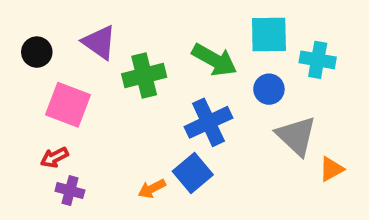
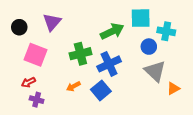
purple triangle: (99, 42) -> (52, 22), turned 36
green arrow: (214, 60) -> (112, 31), turned -55
green cross: (144, 75) -> (80, 54), moved
blue circle: (269, 89) -> (149, 47), moved
orange arrow: (152, 189) -> (73, 86), moved

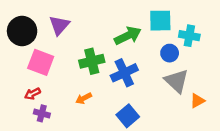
black circle: (19, 27) -> (22, 31), size x1.6
blue square: (101, 90) -> (128, 116), moved

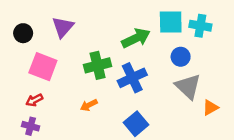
black circle: (22, 31) -> (23, 33), size x0.6
cyan cross: (189, 36) -> (200, 26), moved
purple cross: (42, 113) -> (31, 126), moved

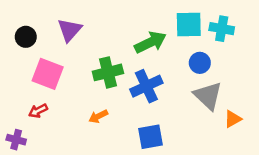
blue square: (136, 124) -> (150, 137), turned 30
purple cross: (31, 126) -> (16, 140), moved

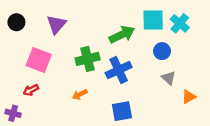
cyan cross: (222, 29) -> (180, 23), turned 30
black circle: (26, 37) -> (16, 22), moved
gray triangle: (208, 96) -> (169, 78), size x0.6

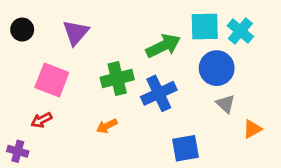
blue circle: (162, 51) -> (217, 68), size x1.5
blue square: (122, 111) -> (185, 148), moved

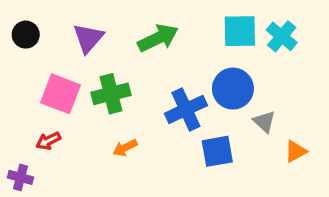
green arrow: (163, 46) -> (158, 38), moved
blue circle: (217, 68) -> (233, 89), moved
green cross: (117, 79) -> (111, 94), moved
blue square: (185, 148) -> (217, 151), moved

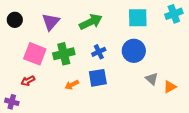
cyan cross: (282, 36) -> (174, 14), moved, turned 30
blue cross: (186, 109) -> (99, 52), moved, size x0.6
gray triangle: (264, 122) -> (152, 79), moved
blue square: (217, 151) -> (98, 78), moved

